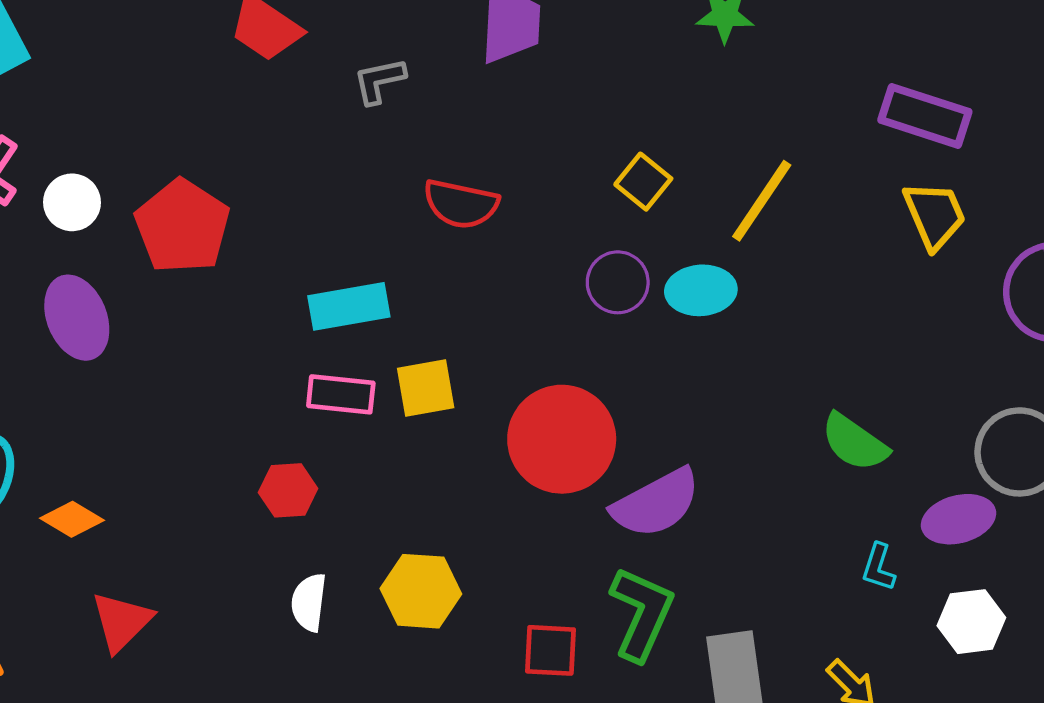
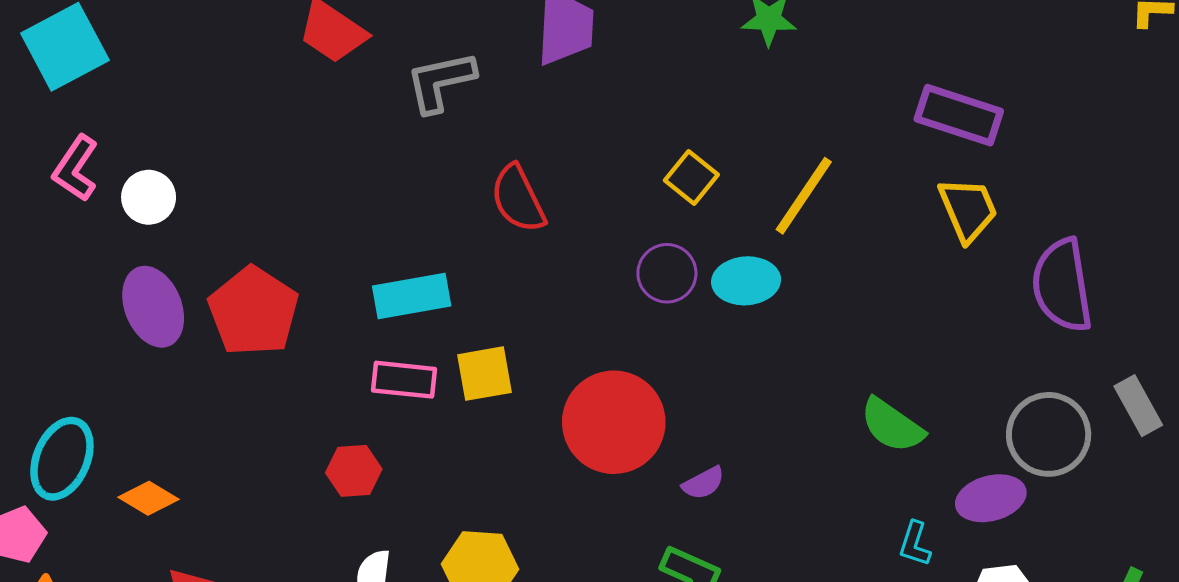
gray L-shape: (379, 81) -> (440, 82), size x1.4
red semicircle: (461, 204) -> (518, 199), turned 52
red pentagon: (182, 226) -> (253, 311), moved
purple semicircle: (656, 503) -> (703, 483), size x0.5

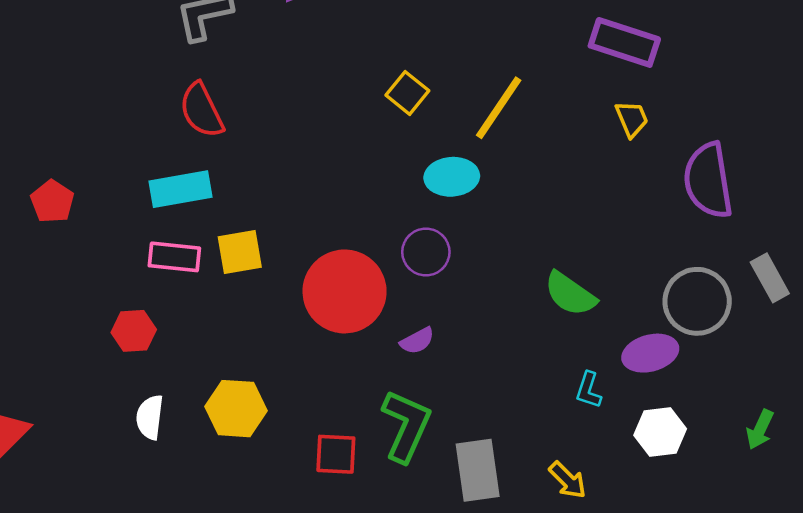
red semicircle: (518, 199) -> (202, 110), moved
yellow trapezoid: (968, 209) -> (632, 119), size x0.7
purple circle: (667, 273) -> (426, 252), moved
red pentagon: (253, 311) -> (52, 201), size x0.6

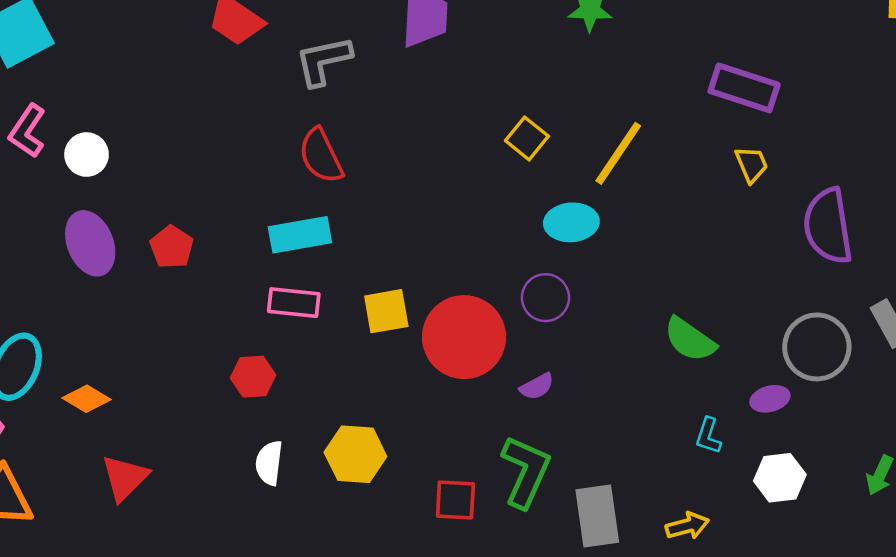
yellow square: (240, 252) -> (386, 311), moved
purple ellipse: (650, 353) -> (770, 399), size x0.7
yellow arrow: (568, 480) -> (687, 526), turned -60

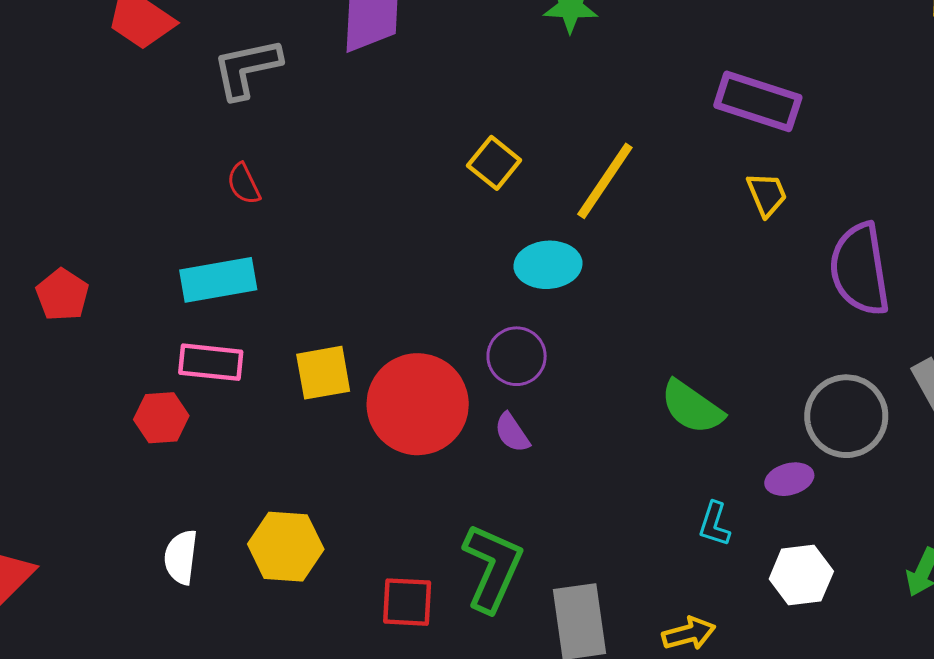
red semicircle: (321, 156) -> (244, 184), size x0.6
red hexagon: (253, 377) -> (161, 418), moved
purple semicircle: (537, 386) -> (512, 433), moved, turned 84

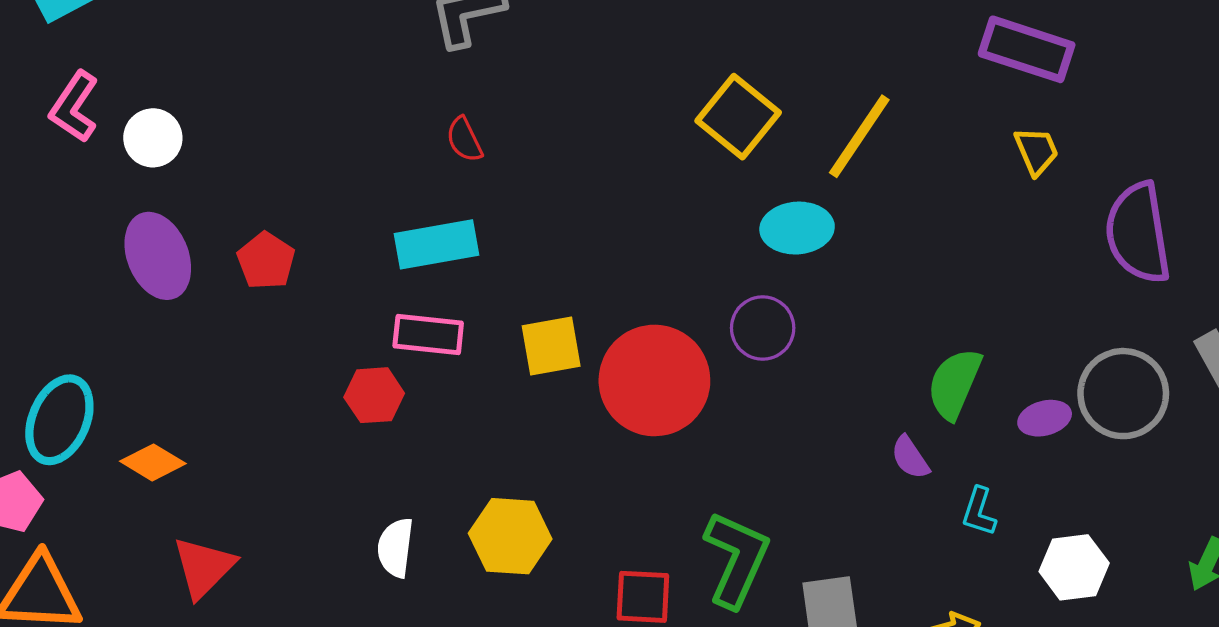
yellow square: (494, 163) -> (738, 117), size x1.4
green semicircle: (692, 407) -> (954, 384), turned 78
purple semicircle: (512, 433) -> (910, 457), moved
purple ellipse: (789, 479) -> (1045, 418), moved

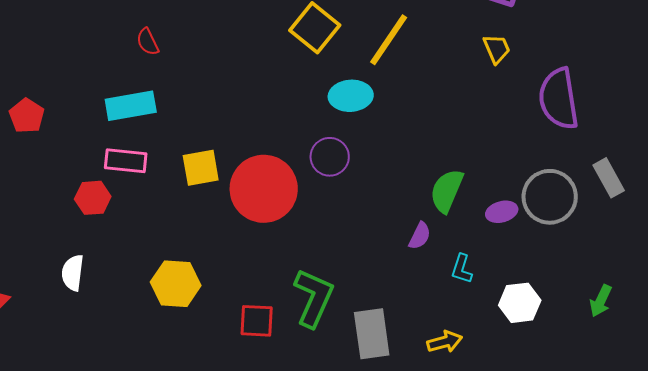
purple semicircle: (910, 457) -> (420, 236), turned -120
white semicircle: (395, 548) -> (73, 273), moved

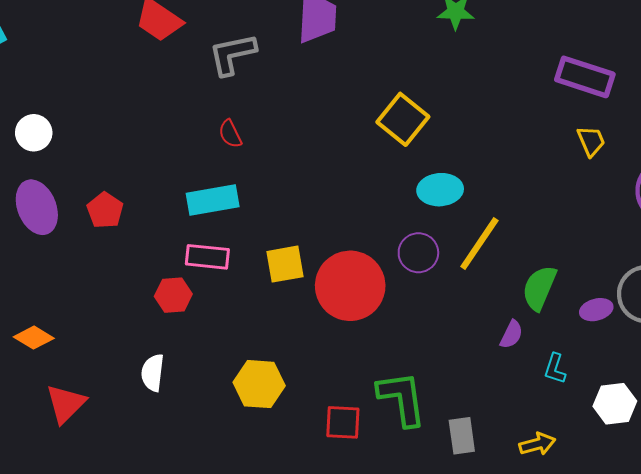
yellow line: (389, 40) -> (479, 243), moved
green L-shape: (314, 298) -> (402, 399), turned -32
gray rectangle: (372, 334) -> (462, 436), size x0.7

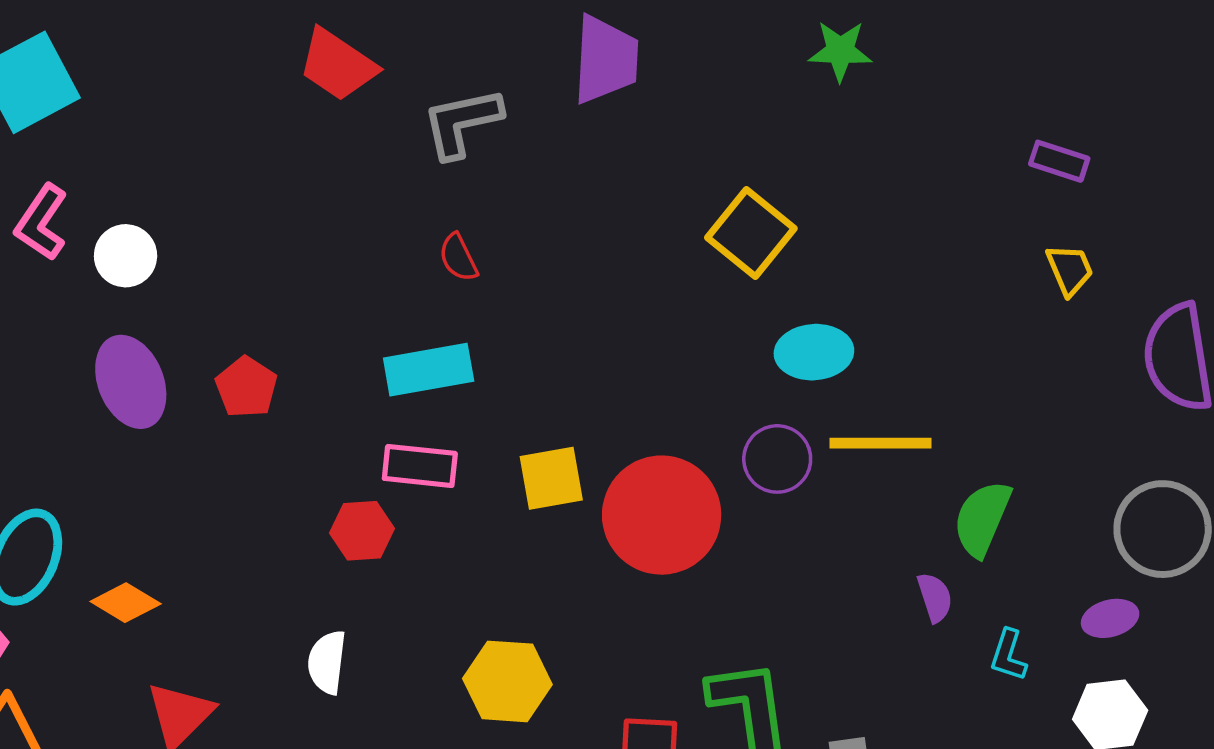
purple rectangle: (585, 77) -> (1059, 161), size x0.6
yellow line: (479, 243) -> (881, 443), turned 56
purple ellipse: (596, 310) -> (1110, 618), moved
purple semicircle: (511, 334) -> (935, 597), turned -44

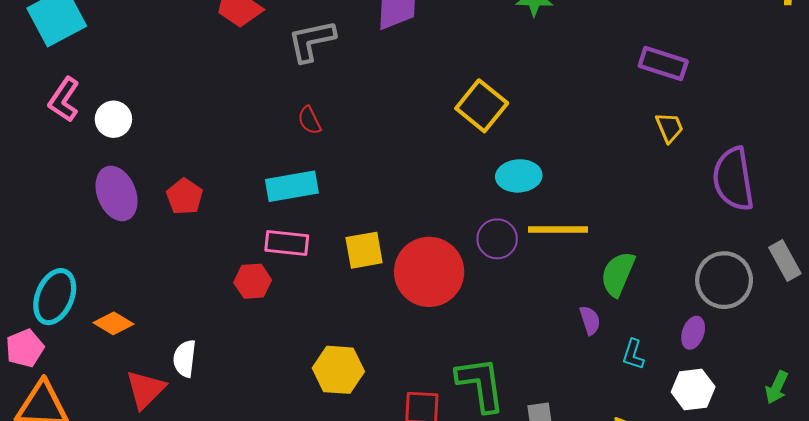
purple rectangle: (1059, 161) -> (663, 64), size x1.4
purple ellipse: (1110, 618) -> (693, 333), turned -56
white semicircle: (327, 662) -> (185, 358), moved

